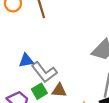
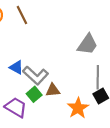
blue triangle: (26, 61) -> (16, 67), turned 48

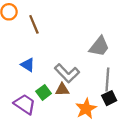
brown line: (22, 15) -> (34, 24), moved
gray L-shape: (36, 75) -> (67, 73), moved

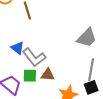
gray L-shape: (67, 73) -> (34, 57), moved
green square: (44, 92) -> (30, 76), turned 32

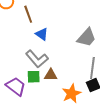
blue triangle: (18, 48) -> (42, 34), moved

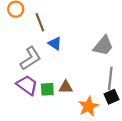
gray L-shape: (37, 59) -> (31, 58), moved, turned -80
purple trapezoid: (16, 86) -> (27, 85), moved

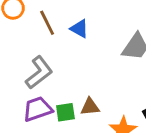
blue triangle: (55, 43) -> (79, 29), moved
purple trapezoid: (27, 85) -> (38, 109), turned -50

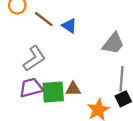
brown line: (47, 23) -> (44, 19), turned -30
green square: (65, 112) -> (53, 92), size x1.5

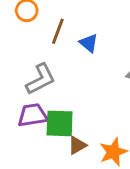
brown line: (44, 19) -> (58, 31), turned 66
brown triangle: (73, 89) -> (77, 145), moved, turned -35

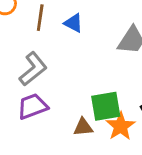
green square: (60, 123) -> (106, 106), moved
brown triangle: (77, 145) -> (83, 127), turned 36

